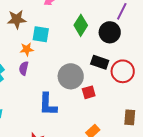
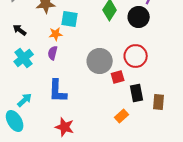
black rectangle: (100, 62) -> (137, 93), moved, turned 60
red circle: (123, 71) -> (136, 56), moved
blue L-shape: (48, 104) -> (58, 91), moved

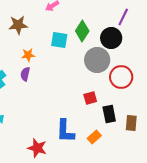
cyan square: (70, 19) -> (59, 40), moved
red circle: (136, 56) -> (121, 77), moved
gray circle: (100, 61) -> (97, 60), moved
blue L-shape: (58, 91) -> (65, 131), moved

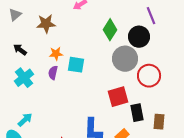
purple line: (123, 17) -> (151, 16), turned -48
cyan square: (59, 40) -> (76, 65), moved
red square: (90, 98) -> (118, 97), size x1.5

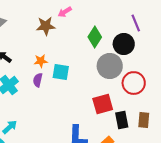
brown star: (46, 24) -> (46, 26), moved
brown rectangle: (159, 122) -> (144, 120), moved

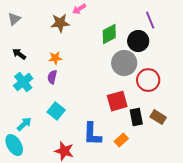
green diamond: (95, 37) -> (109, 34), turned 30
cyan square: (61, 72) -> (56, 111), moved, turned 30
brown rectangle: (144, 120) -> (158, 117), turned -63

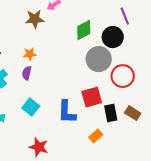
blue L-shape: (92, 134) -> (67, 112), moved

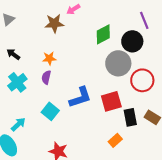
blue L-shape: (67, 112) -> (80, 97), moved, turned -110

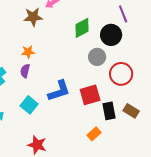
gray circle: (118, 63) -> (97, 57), size x0.7

